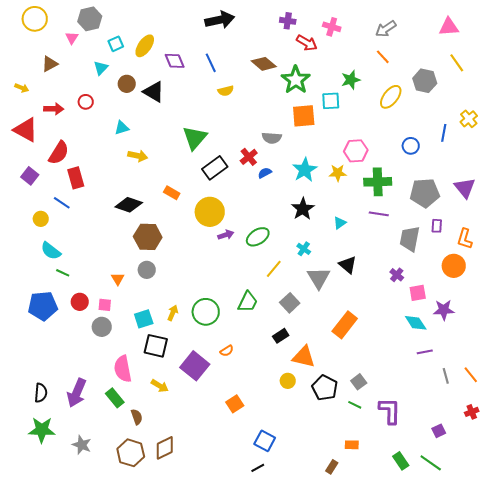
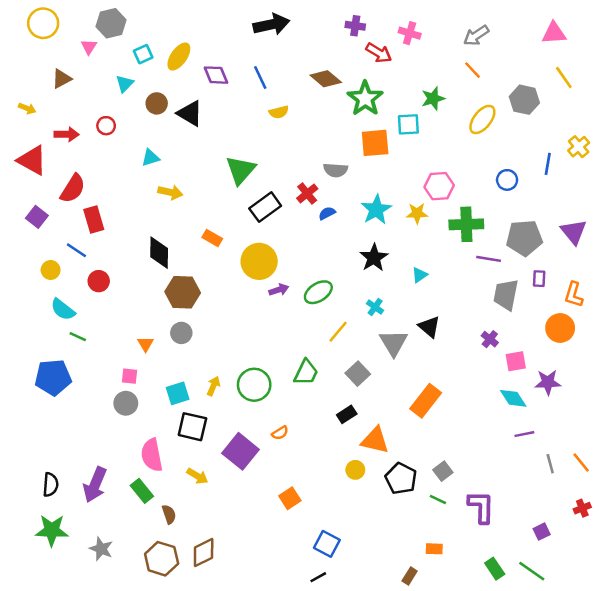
black diamond: (129, 205) -> (159, 253), turned 72
purple line: (379, 214) -> (489, 259), moved
red circle: (80, 302) -> (99, 281), moved

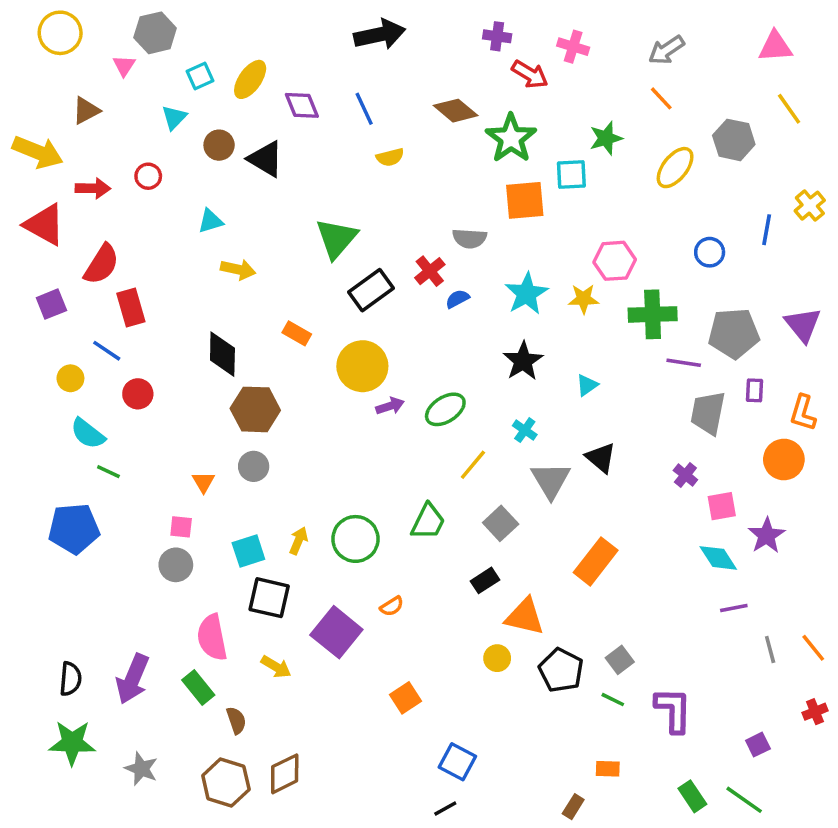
yellow arrow: (27, 108) -> (38, 152), size x2.0
purple square: (37, 217) -> (51, 304), turned 30
purple star: (548, 382) -> (767, 535), turned -30

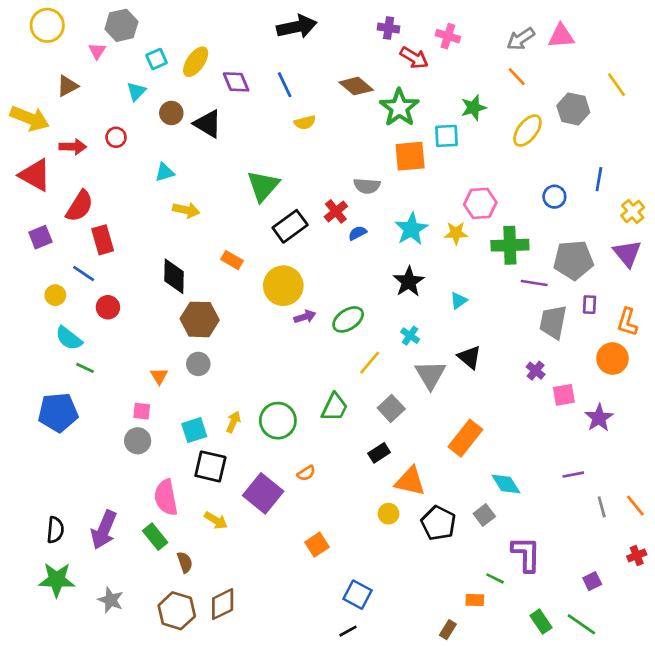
pink triangle: (775, 47) -> (561, 36), moved
yellow cross: (810, 206) -> (633, 211), moved
cyan diamond: (718, 558) -> (506, 484), moved
green line: (613, 700) -> (495, 578), moved

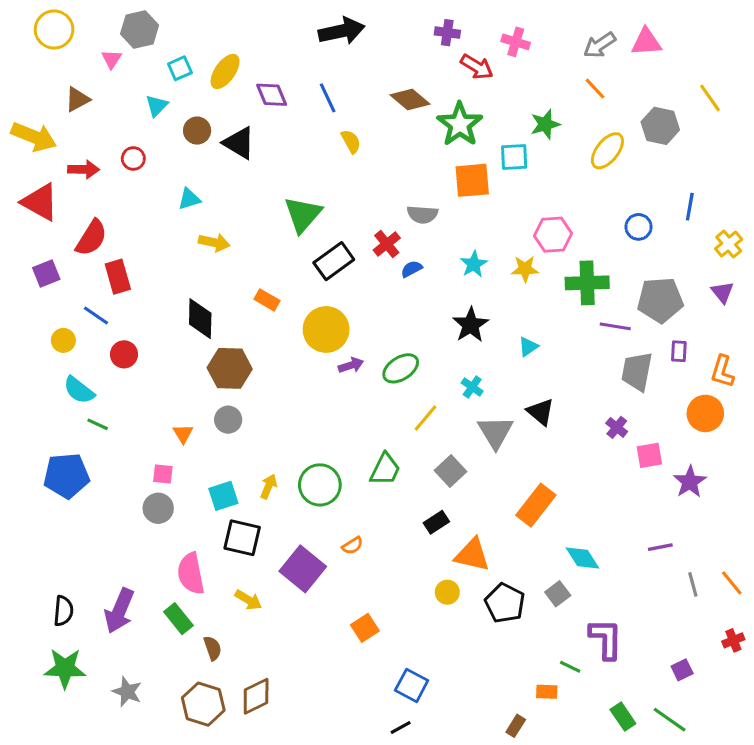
yellow semicircle: (305, 122) -> (351, 141), turned -105
cyan star: (411, 229) -> (474, 264), size x0.7
purple triangle: (627, 253) -> (722, 292), size x0.7

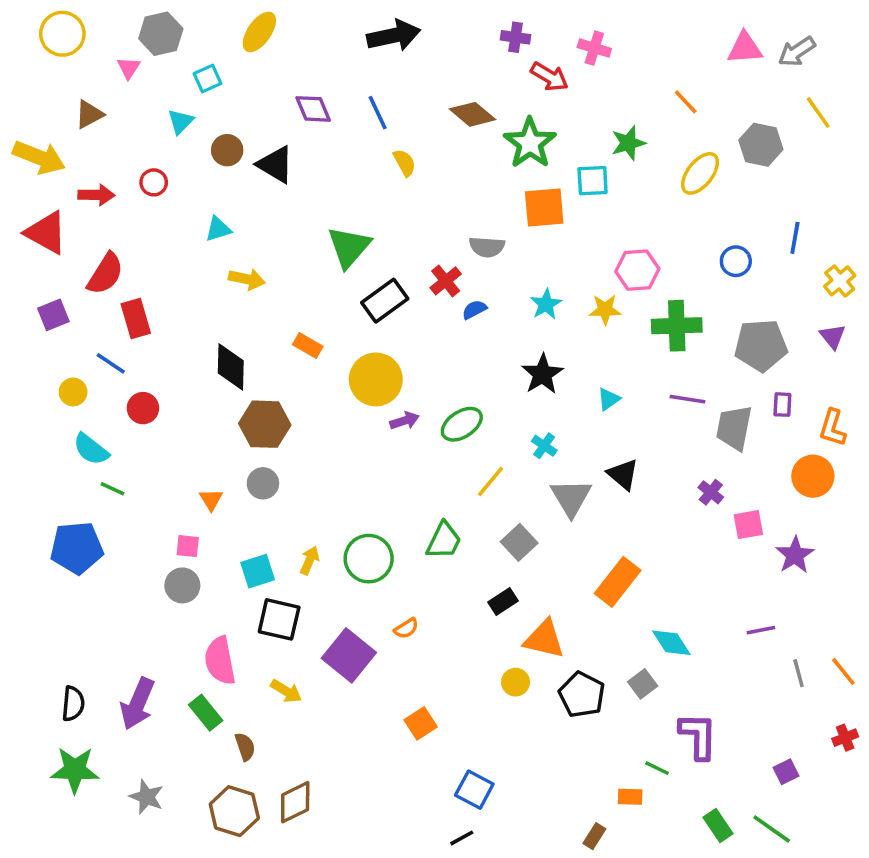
gray arrow: (600, 45) -> (797, 52), moved
yellow ellipse: (225, 71) -> (259, 32), moved
purple line: (615, 326) -> (687, 399), moved

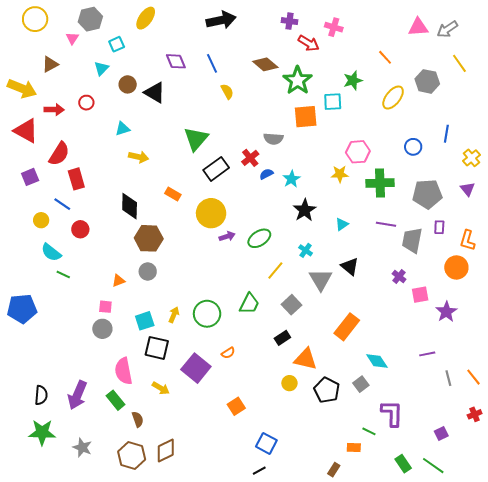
cyan star: (546, 304) -> (291, 179), moved
orange triangle: (211, 499) -> (119, 281), turned 40
blue pentagon: (77, 548) -> (22, 309), moved

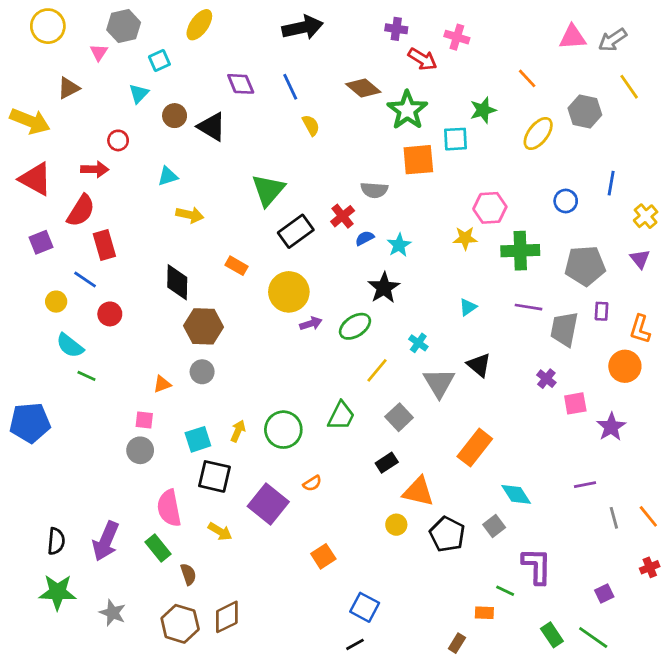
red arrow: (54, 110) -> (95, 169), moved
black star: (305, 210) -> (384, 288), moved

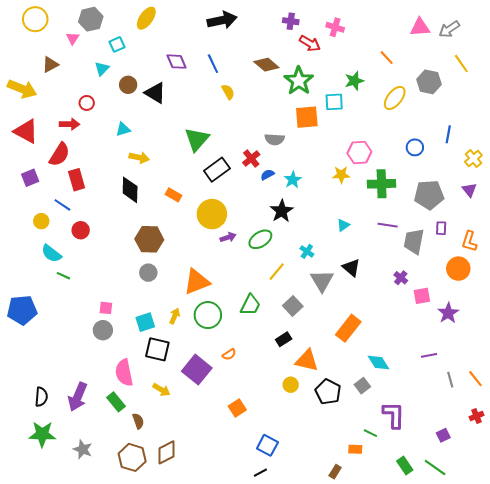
black diamond: (177, 282) -> (130, 190), moved
orange triangle: (162, 384) -> (197, 282), moved, size x2.0

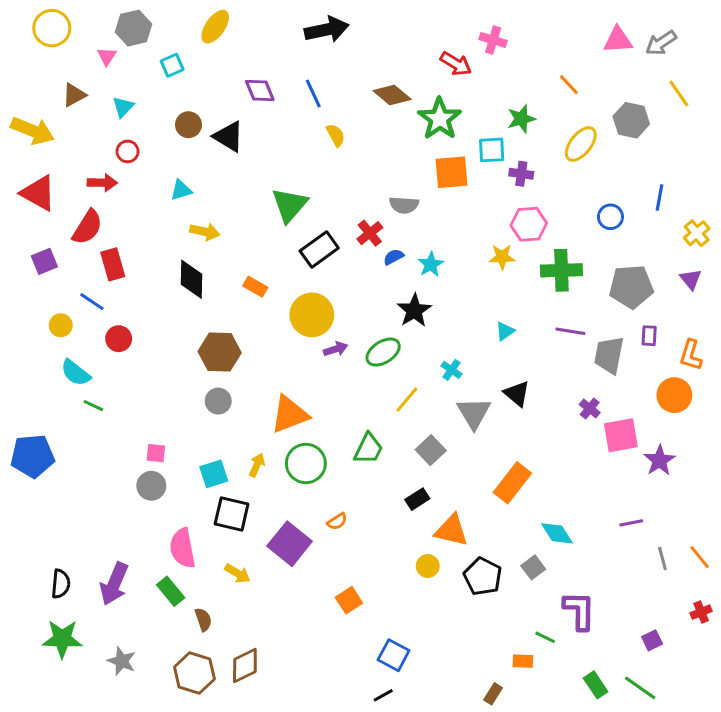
purple cross: (291, 21) -> (521, 174), moved
cyan triangle: (102, 69) -> (123, 107), moved
pink square: (422, 296) -> (621, 435), size x1.4

